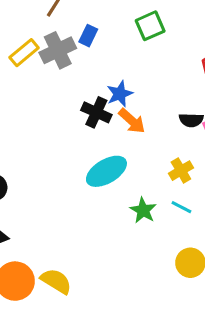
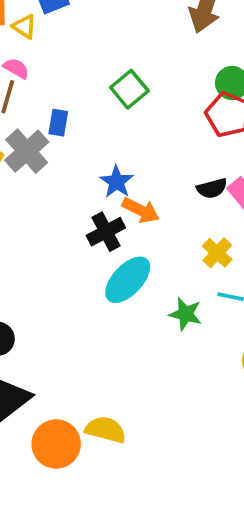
black cross: (96, 112) -> (106, 232), moved, turned -36

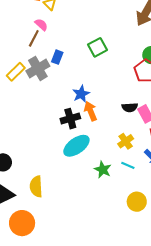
orange arrow: (141, 210) -> (91, 111), turned -150
yellow semicircle: (106, 430) -> (36, 186), moved, turned -120

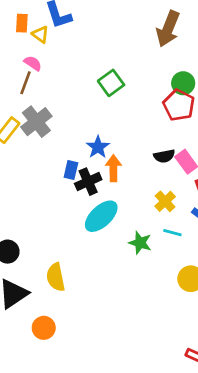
blue rectangle: (57, 57) -> (71, 170), moved
orange arrow: (91, 111) -> (113, 168), turned 30
orange circle: (22, 223) -> (44, 328), size x0.7

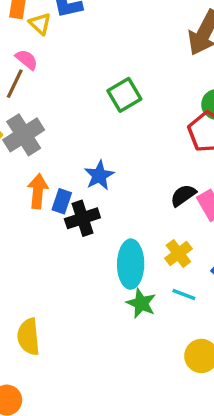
black semicircle: (164, 156) -> (183, 195), turned 150
orange arrow: (113, 168) -> (38, 191), moved
cyan ellipse: (101, 216) -> (131, 264), moved, turned -52

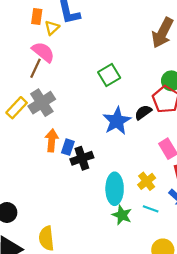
yellow triangle: (40, 24) -> (52, 28), turned 35
pink semicircle: (27, 60) -> (43, 52), size x1.5
blue star: (99, 175) -> (117, 121), moved, size x1.4
black semicircle: (183, 195) -> (143, 112), moved

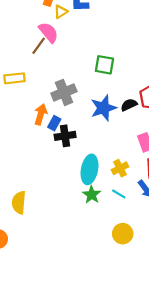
green square: (109, 75) -> (105, 65), turned 30
gray cross: (42, 103) -> (64, 92), moved
yellow rectangle: (17, 108) -> (14, 78), turned 30

